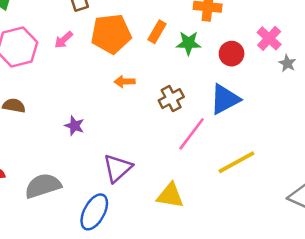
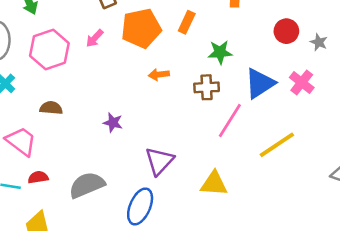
pink cross: (269, 38) -> (302, 83), moved
green star: (188, 43) -> (220, 52), moved
red circle: (232, 54) -> (286, 31), moved
brown cross: (171, 99) -> (207, 87), turned 30

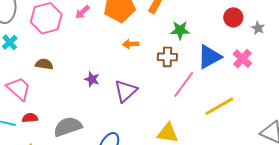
purple triangle: (159, 161) -> (126, 91), moved

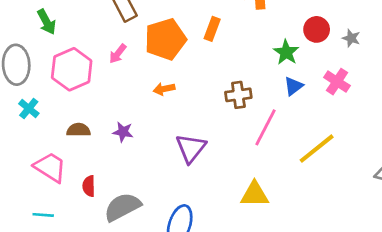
green star: (180, 30) -> (286, 52), moved, turned -30
orange arrow: (131, 44) -> (164, 89), moved
blue triangle: (209, 57) -> (293, 86), size x0.6
purple star: (92, 79) -> (123, 132), moved
red semicircle: (30, 118) -> (89, 186), moved, turned -77

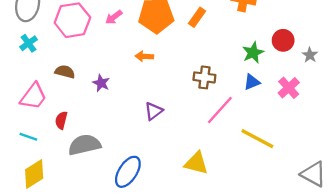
purple triangle: (191, 148) -> (154, 111), size x0.7
yellow line: (317, 149) -> (257, 139), turned 52
pink trapezoid: (50, 167) -> (33, 96), turned 80
cyan line: (43, 215) -> (28, 137), moved

